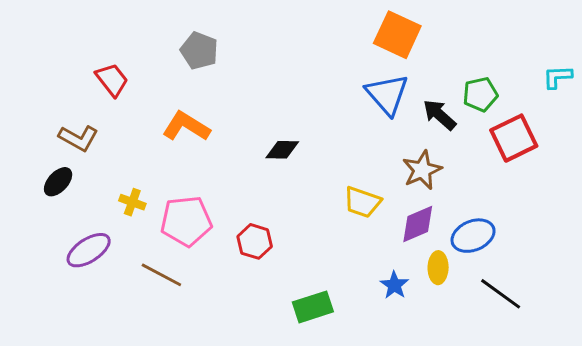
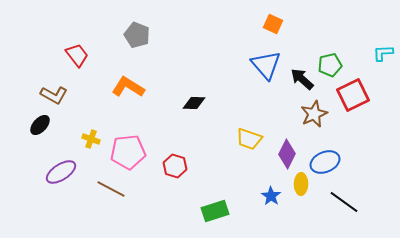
orange square: (397, 35) -> (273, 24), size x0.6
brown star: (422, 170) -> (314, 114), moved
purple diamond: (418, 224) -> (287, 154), turned -40

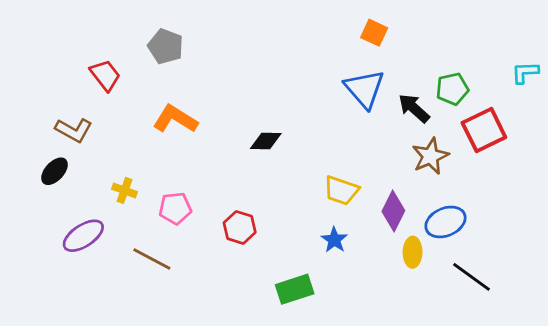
gray pentagon: (137, 35) -> (166, 46), moved
pink pentagon: (128, 152) -> (175, 208), size x0.7
blue star: (271, 196) -> (334, 240), moved

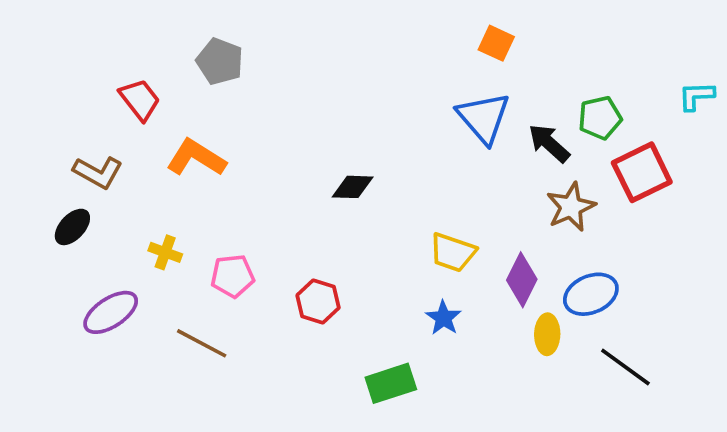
orange L-shape: (175, 119) -> (196, 158), moved

